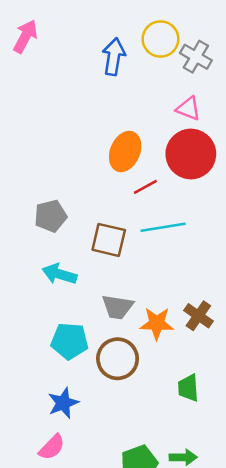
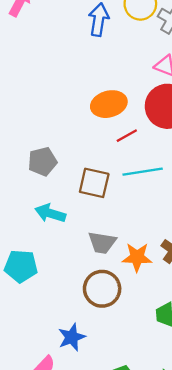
orange ellipse: (125, 151) -> (109, 104), turned 52
cyan pentagon: (70, 341) -> (21, 266), moved
blue star: (63, 403) -> (72, 337), moved

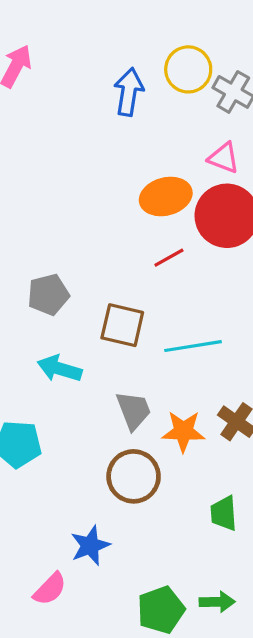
orange ellipse: (109, 104) -> (166, 196), moved
cyan line: (143, 172) -> (193, 346), moved
gray trapezoid: (102, 243) -> (134, 410), turned -120

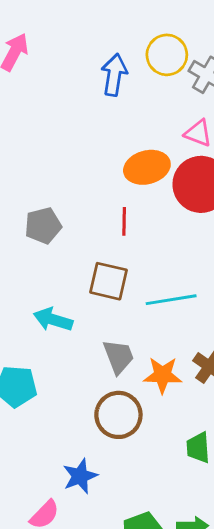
red line: (169, 258) -> (124, 221), moved, turned -60
gray pentagon: (48, 295) -> (43, 226), moved

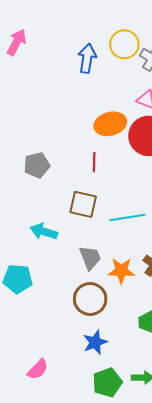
blue star: (80, 476) -> (95, 342), moved

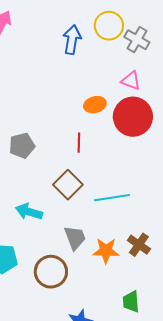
orange ellipse: (110, 124) -> (95, 105), size x0.7
brown square: (83, 204) -> (68, 185), turned 32
brown circle: (90, 299) -> (51, 272), moved

